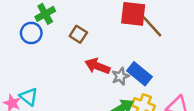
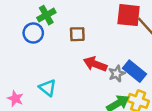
brown square: (78, 34) -> (77, 34), turned -35
cyan triangle: (29, 97) -> (48, 88), moved

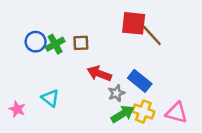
green cross: (46, 15) -> (55, 44), moved
gray star: (117, 74) -> (116, 93), moved

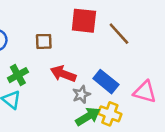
red square: (134, 23) -> (84, 21), moved
green cross: (55, 44) -> (18, 75), moved
pink triangle: (176, 113) -> (145, 92), moved

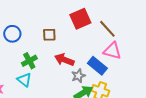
red square: (84, 21) -> (80, 19), turned -30
pink triangle: (145, 92) -> (112, 51), moved

